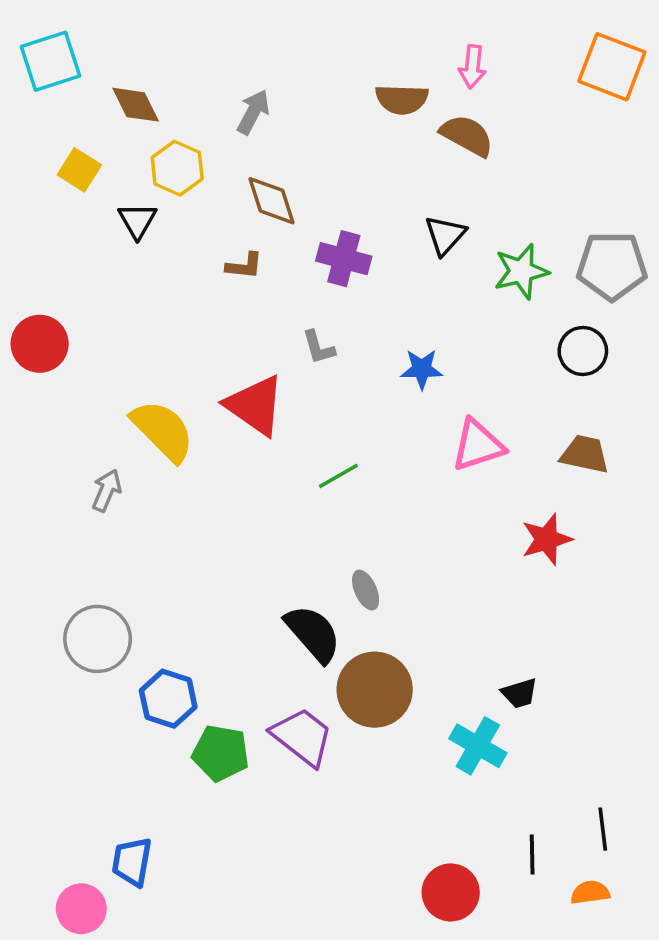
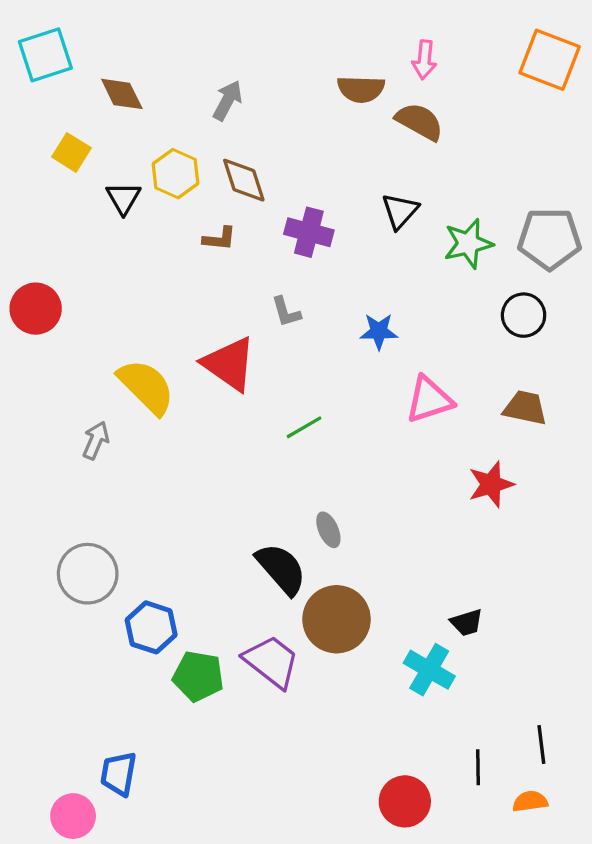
yellow hexagon: (177, 168) -> (176, 174), moved

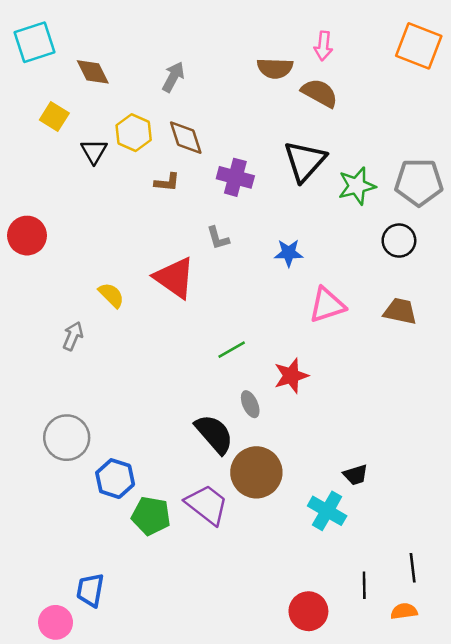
black triangle: (400, 211) -> (305, 161), size x1.5
yellow semicircle: (146, 387) -> (111, 295), size x0.6
green line: (304, 427) -> (232, 350), moved
red star: (491, 484) -> (291, 376), moved

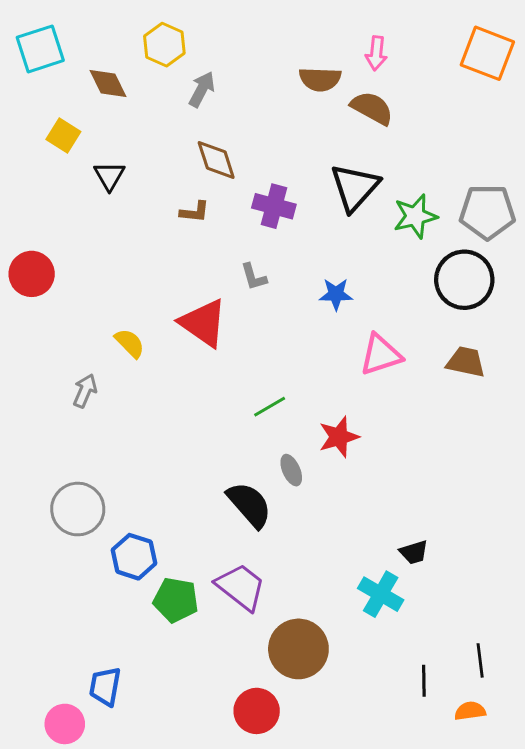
yellow hexagon: (134, 133) -> (164, 45), moved
black circle: (399, 241) -> (464, 280), size x1.5
brown circle: (256, 472) -> (298, 649), moved
red circle: (308, 611) -> (257, 711), moved

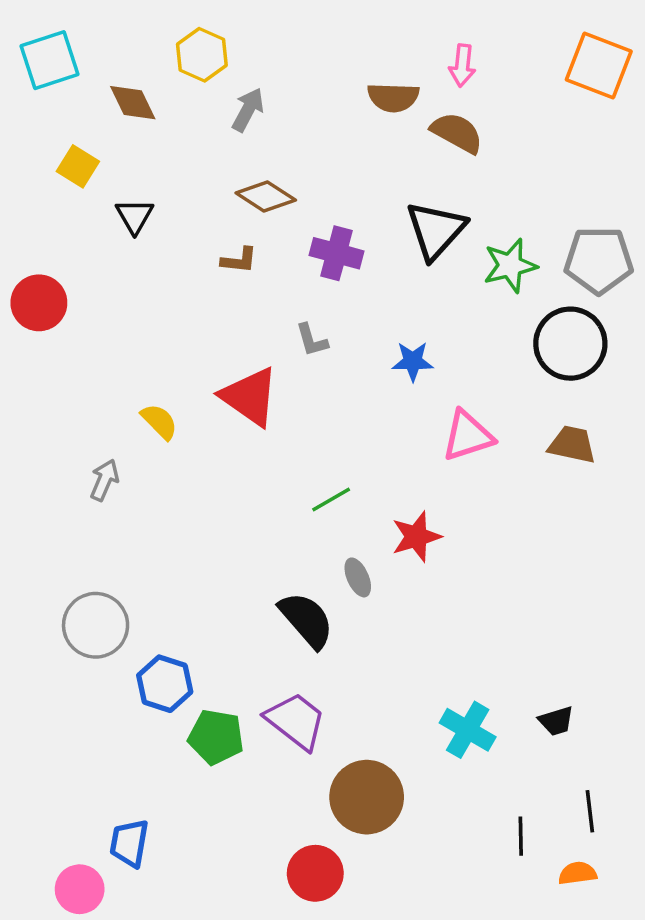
brown diamond: (216, 160) -> (266, 197), turned -39
red circle: (32, 274) -> (39, 303), moved
black trapezoid: (414, 552) -> (556, 721), moved

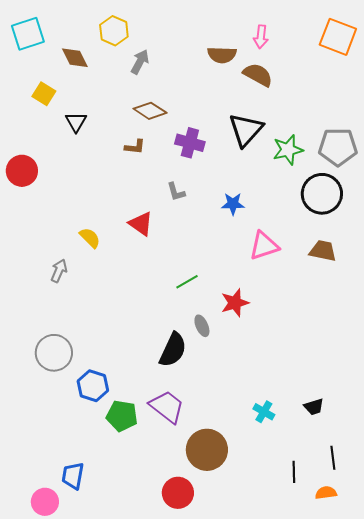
red triangle: (250, 397) -> (141, 224), size x0.7
black semicircle: (306, 620) -> (173, 350), turned 66
cyan cross: (468, 730) -> (264, 412), size x0.7

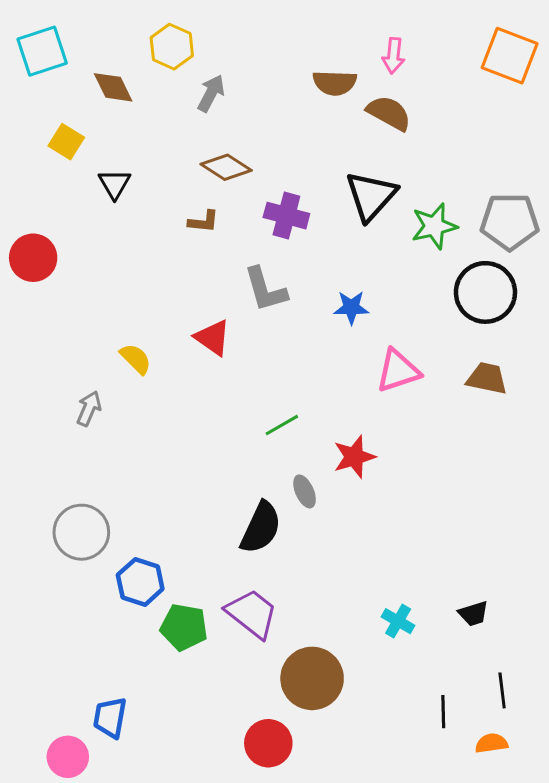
gray L-shape: (176, 192) -> (265, 289), size x1.6

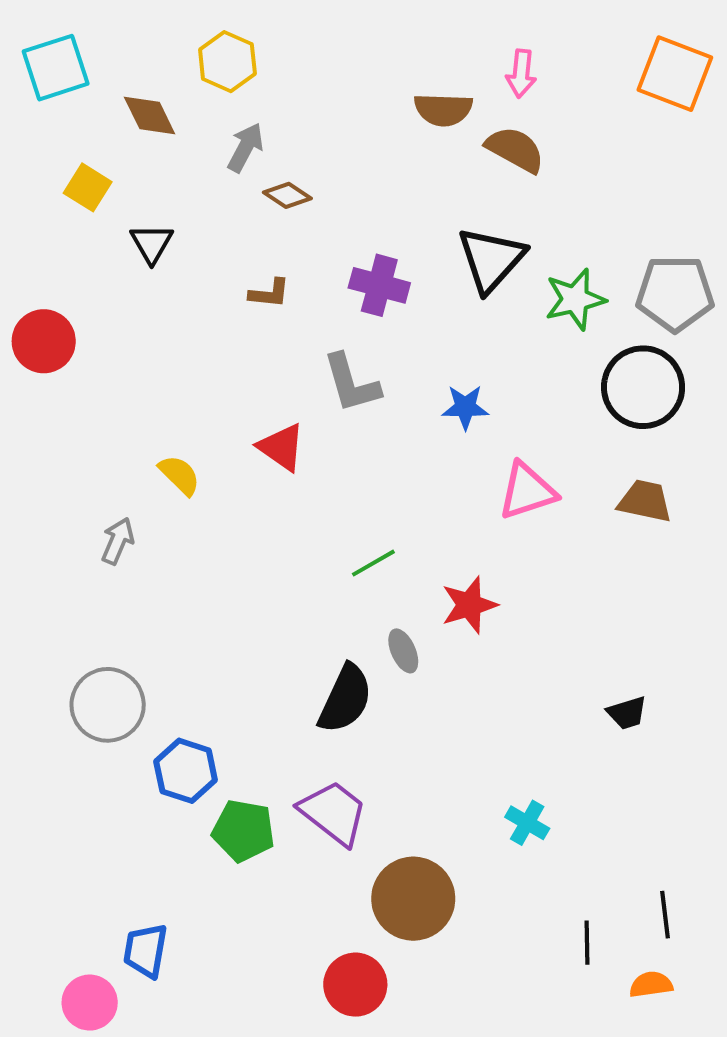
gray arrow: (211, 93) -> (245, 147), moved
brown diamond: (226, 167) -> (287, 195), moved, size x0.7
black trapezoid: (473, 614) -> (627, 713), moved

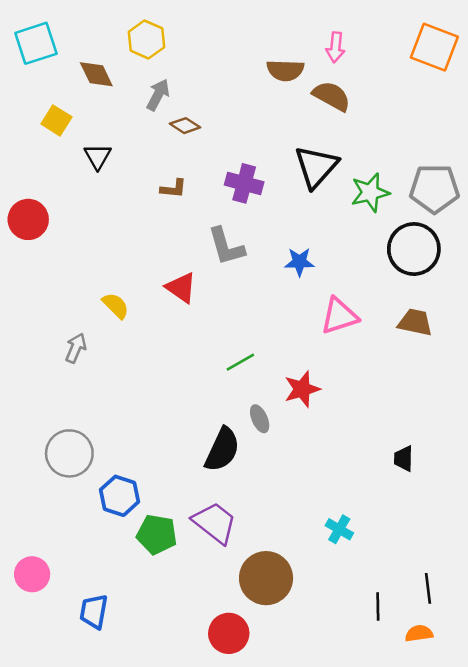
black trapezoid: (627, 713) -> (404, 459), turned 108
pink circle: (90, 1003) -> (32, 574), moved

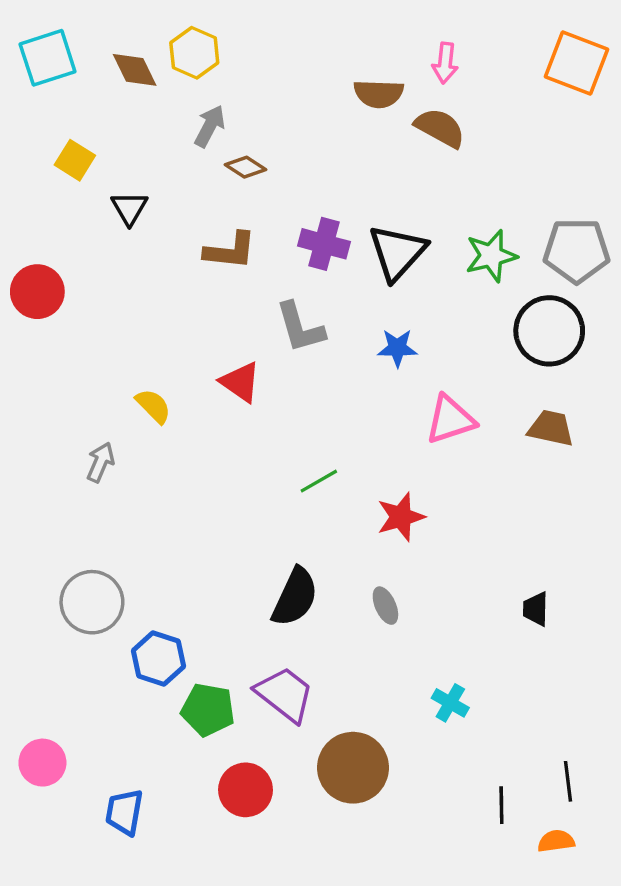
brown diamond: (96, 74) -> (135, 70), moved
black triangle: (316, 167) -> (397, 252), moved
brown L-shape: (173, 189) -> (230, 251), size x1.5
gray ellipse: (260, 419) -> (385, 606), moved
red circle: (229, 633) -> (246, 790), moved

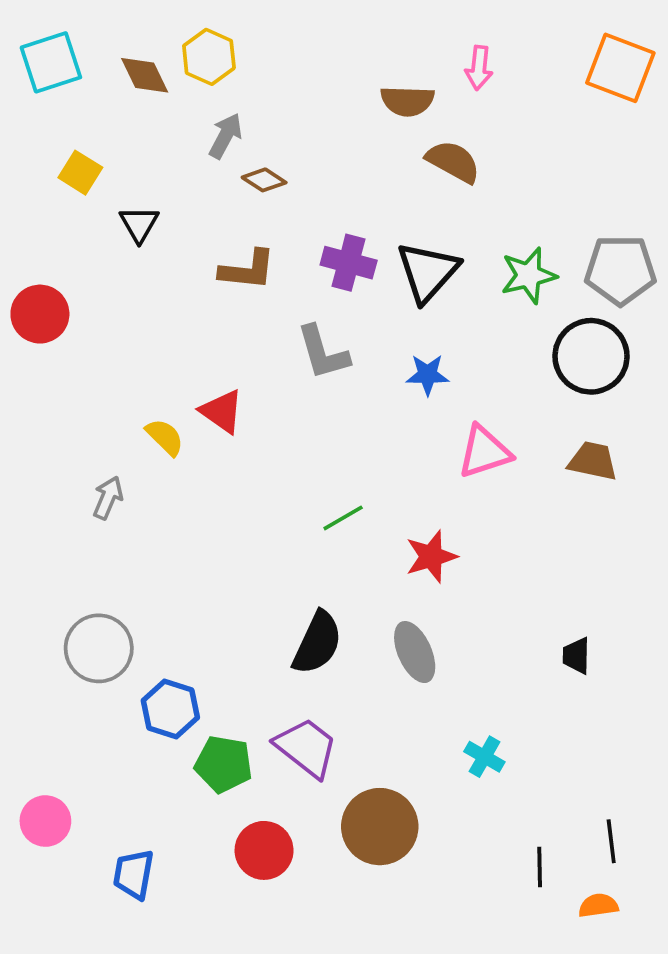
brown semicircle: (440, 128) -> (453, 162), moved
red triangle: (240, 382) -> (222, 411), moved
gray ellipse: (385, 606) -> (415, 652), size x1.5

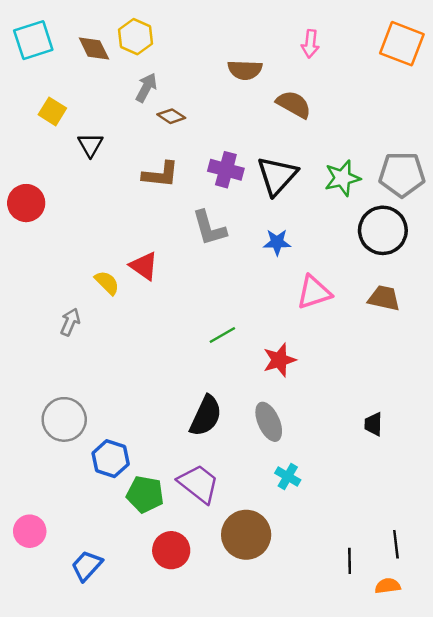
brown semicircle: (407, 101) -> (245, 70), moved
cyan cross: (484, 757) -> (288, 476), moved
blue trapezoid: (134, 874) -> (87, 566), turned 32

